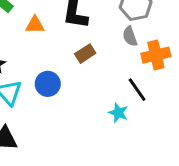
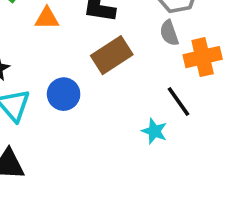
brown rectangle: (85, 54) -> (112, 55), size x1.5

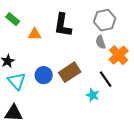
brown rectangle: (112, 55) -> (70, 72), moved
orange cross: (203, 57) -> (119, 55), turned -30

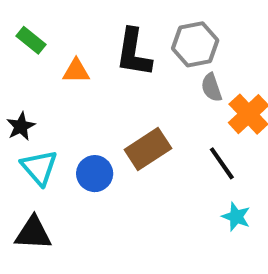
gray hexagon: (105, 20) -> (195, 44), moved
blue circle: (44, 75) -> (95, 174), moved
cyan star: (93, 95) -> (236, 217), moved

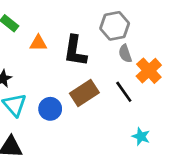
black L-shape: (134, 53) -> (75, 51), moved
black line: (222, 163) -> (124, 92), moved

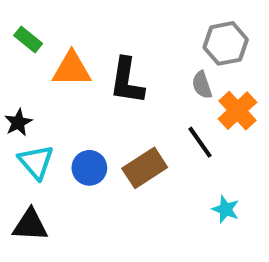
gray hexagon: (115, 26) -> (226, 43), moved
orange triangle: (38, 43) -> (72, 69), size x1.5
brown rectangle: (84, 93) -> (145, 168), moved

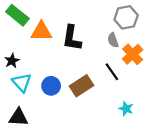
green rectangle: (28, 39) -> (17, 15), size x1.5

